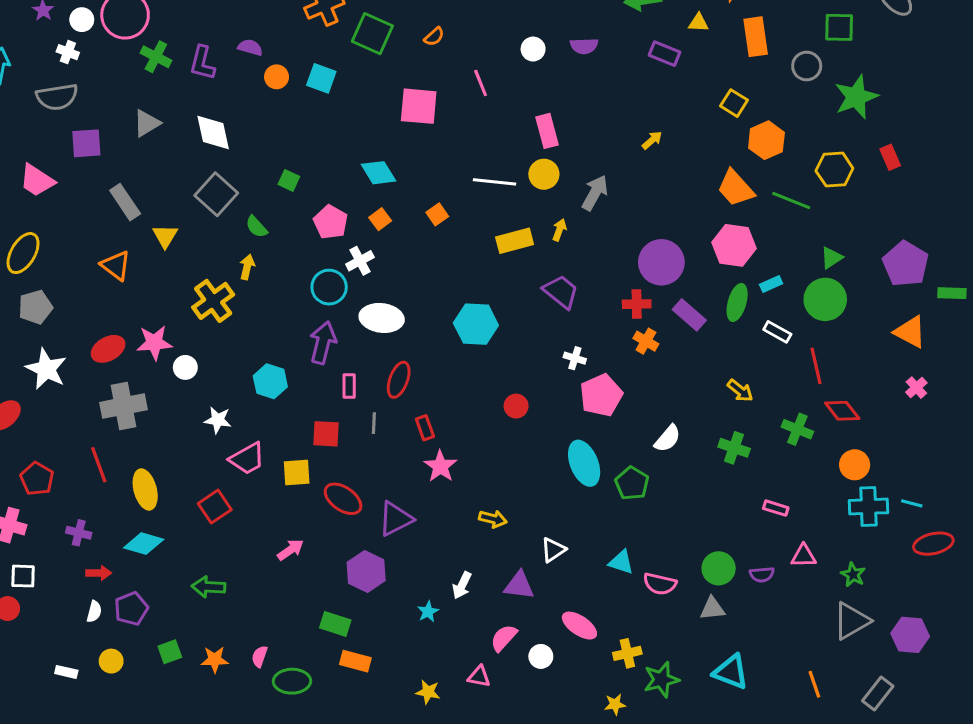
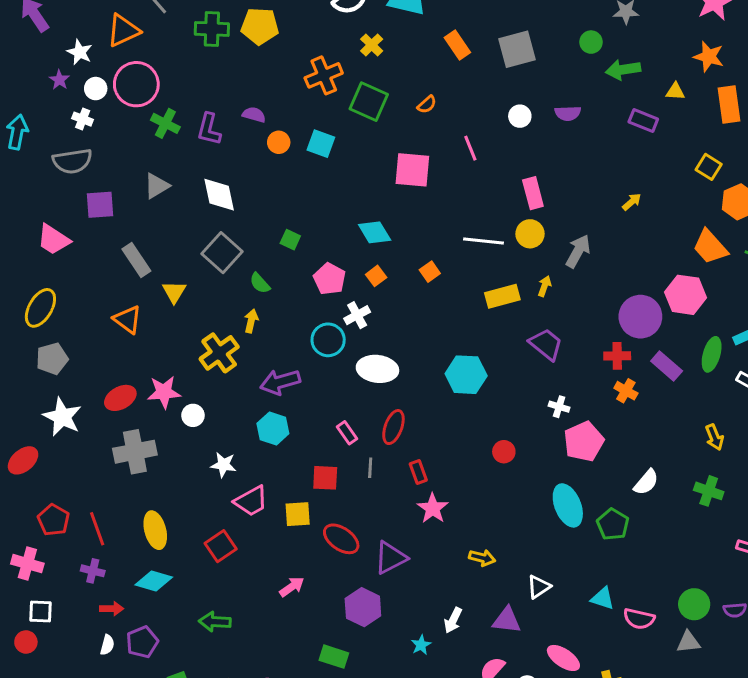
pink hexagon: (734, 245) -> (685, 295), moved
purple arrow: (323, 343) -> (280, 382), moved, turned -120
pink rectangle: (349, 386) -> (347, 433), turned -35
yellow arrow: (740, 391) -> (714, 437), turned 30
red line: (99, 465) -> (97, 529), moved

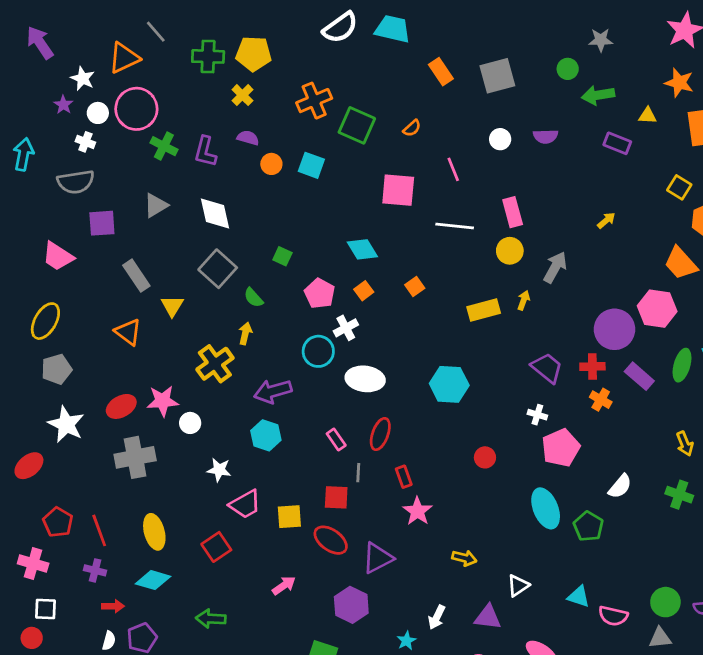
yellow cross: (372, 45) -> (242, 95), moved
white line: (484, 241) -> (455, 226), moved
purple trapezoid: (546, 344) -> (547, 368), moved
red square: (325, 478) -> (336, 497), moved

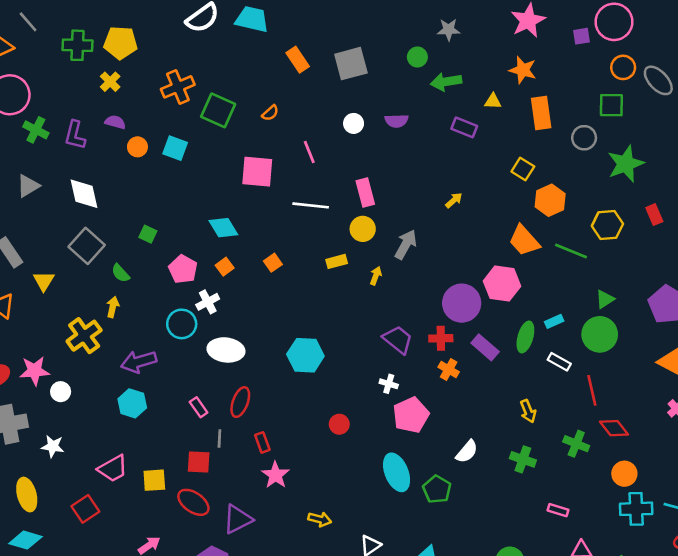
yellow rectangle: (484, 310) -> (337, 261), moved, size x0.7
white star: (219, 470) -> (53, 446), moved

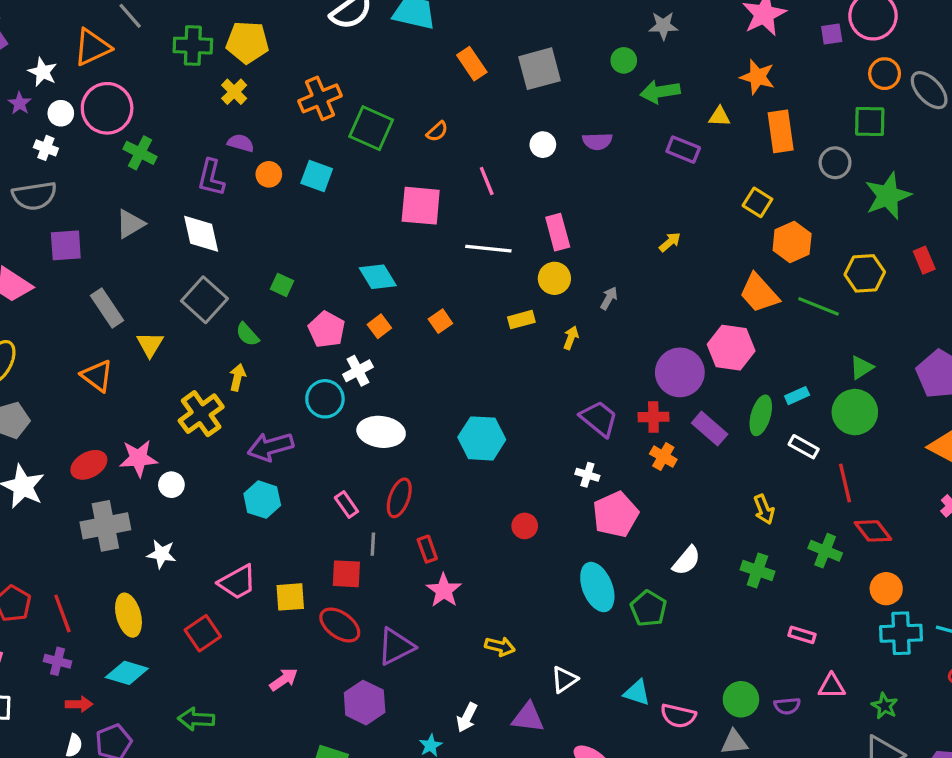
purple L-shape: (75, 135) -> (211, 178), moved
gray arrow: (406, 245) -> (609, 298), size x0.6

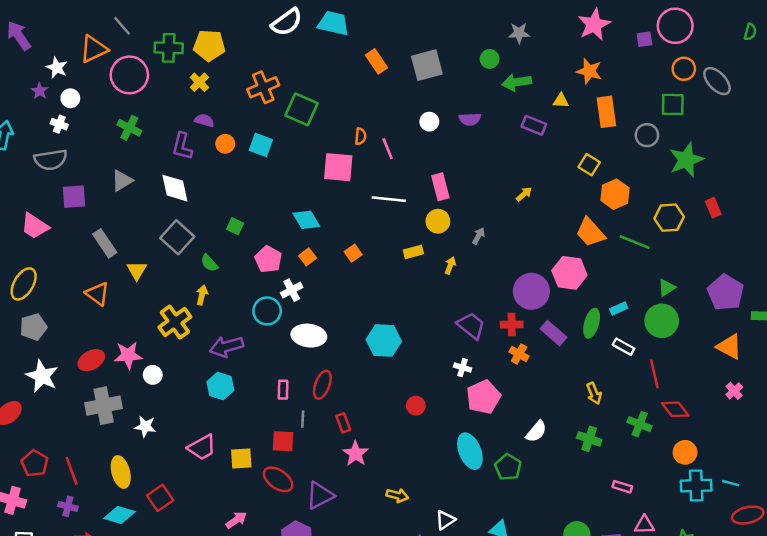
pink circle: (107, 108) -> (129, 75), moved
orange semicircle: (437, 131) -> (360, 136), moved, turned -42
pink rectangle: (346, 504) -> (283, 390), turned 36
red square: (203, 633) -> (160, 498), moved

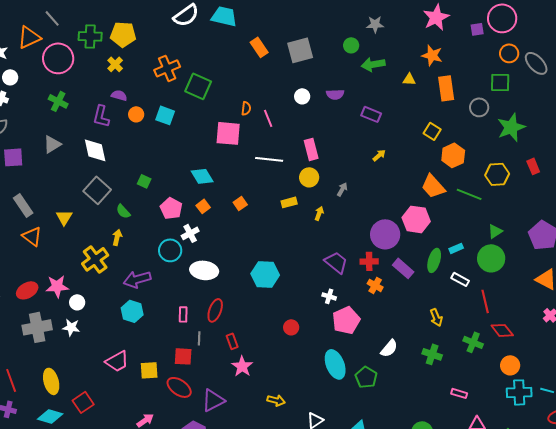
purple rectangle: (534, 125) -> (371, 114), moved
gray rectangle: (105, 243) -> (23, 205), moved
white star: (145, 427) -> (71, 327), moved

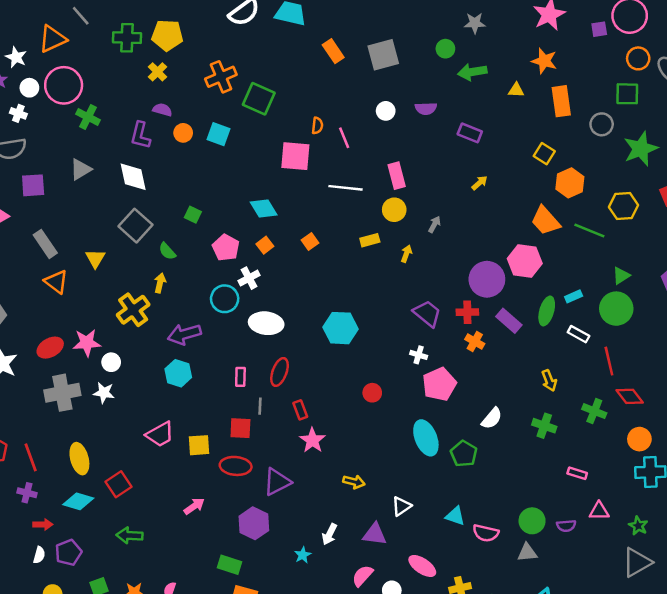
pink circle: (58, 58) -> (64, 85), moved
red ellipse: (179, 387) -> (236, 466), turned -30

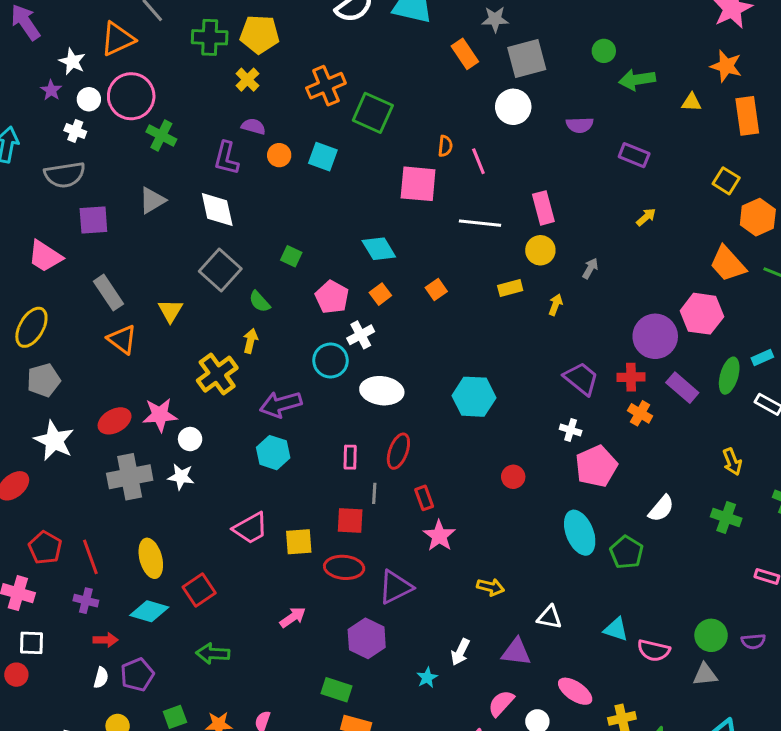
gray star: (475, 23) -> (495, 19), moved
white circle: (386, 111) -> (513, 107), moved, size x1.5
white triangle: (402, 506) -> (549, 617), turned 45

